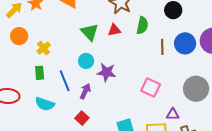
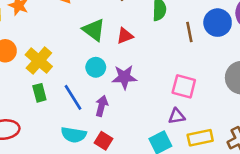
red triangle: (114, 30) -> (125, 36), moved
yellow cross: (44, 48) -> (39, 61), size x1.5
cyan semicircle: (45, 104) -> (74, 135), moved
purple triangle: (173, 114) -> (177, 116), moved

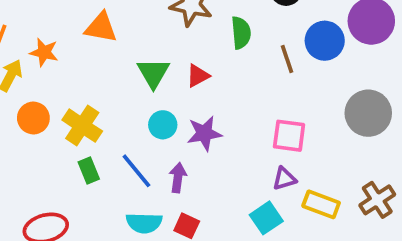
green triangle: (94, 30) -> (153, 73), turned 30
yellow rectangle: (200, 138) -> (321, 204), turned 40

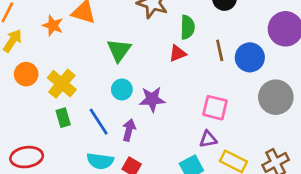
blue circle: (325, 41) -> (250, 57), moved
orange star: (44, 52) -> (53, 26), moved
red triangle: (198, 76) -> (178, 53), moved

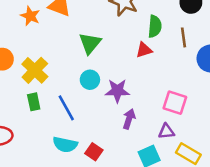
brown line: (220, 50) -> (183, 37), moved
purple arrow: (129, 130) -> (129, 119), moved

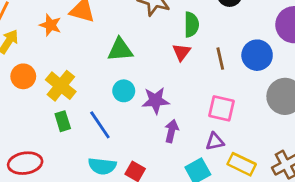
brown line: (183, 37) -> (220, 59), moved
green triangle: (90, 43) -> (120, 50), turned 50
red triangle: (144, 50) -> (181, 52), turned -30

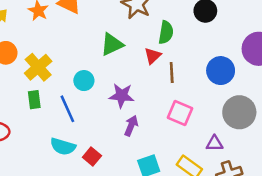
green triangle: (120, 50) -> (112, 44), moved, turned -30
brown line: (220, 59) -> (172, 73), moved
cyan circle: (124, 91) -> (84, 81), moved
purple triangle: (215, 141) -> (215, 143), moved

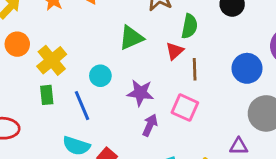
pink square: (180, 113) -> (185, 108), moved

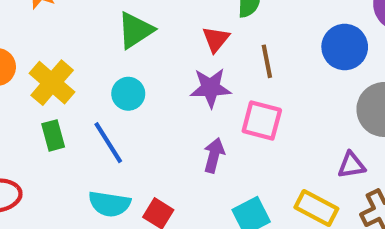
green triangle: (131, 38) -> (135, 30), moved
red triangle: (175, 51) -> (216, 39), moved
purple star: (140, 93) -> (210, 88), moved

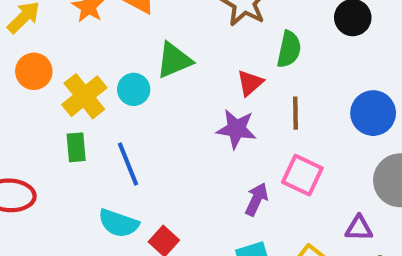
cyan circle: (128, 94) -> (134, 89), moved
pink square: (262, 120) -> (302, 175), moved
purple arrow: (214, 155) -> (257, 199), moved

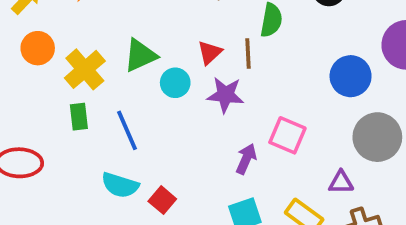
green triangle: (174, 60) -> (140, 55), moved
red triangle: (250, 83) -> (210, 53), moved
cyan circle: (134, 89) -> (175, 83), moved
brown line: (296, 113) -> (248, 54), moved

